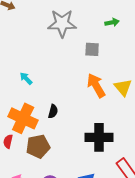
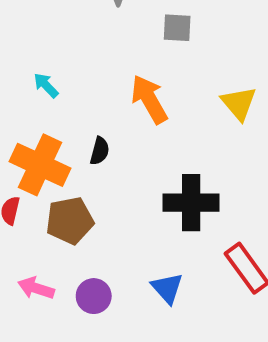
orange arrow: (96, 85) -> (149, 99), moved

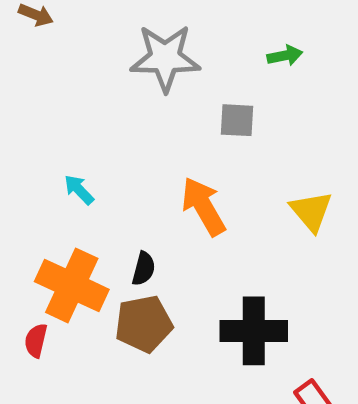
brown pentagon: (70, 221) -> (144, 324), moved

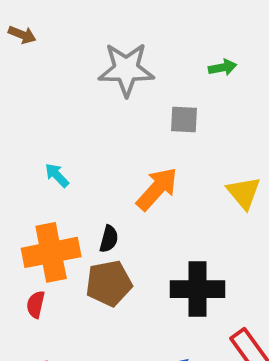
orange arrow: (203, 206) -> (157, 189), turned 72
orange cross: (72, 285) -> (51, 252), turned -36
red semicircle: (36, 341) -> (36, 304), moved

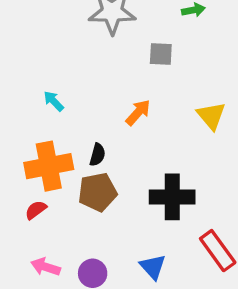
orange arrow: (157, 189) -> (138, 112), size x0.7
red semicircle: (36, 304) -> (36, 210), turned 40

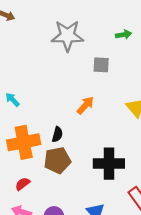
cyan arrow: (54, 101) -> (12, 100), moved
red semicircle: (36, 210) -> (23, 184), moved

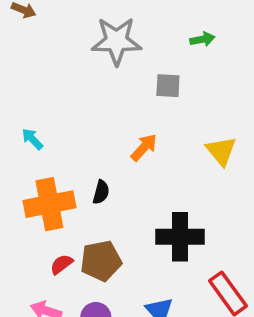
brown pentagon: (57, 160) -> (101, 261), moved
red semicircle: (23, 184) -> (61, 264), moved

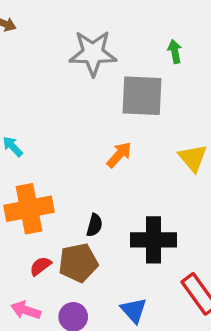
green arrow: (202, 39) -> (175, 52), turned -90
gray square: (168, 86) -> (142, 96), size x1.8
black semicircle: (101, 192) -> (95, 225), moved

